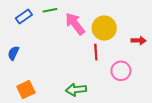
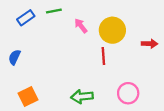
pink arrow: (75, 24) -> (81, 26), size x0.6
pink circle: (121, 71) -> (128, 93), moved

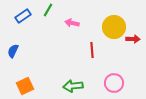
green line: (54, 11) -> (48, 10), turned -48
pink arrow: (81, 26) -> (72, 23), turned -40
yellow circle: (112, 30) -> (114, 27), moved

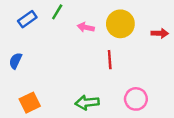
yellow circle: (114, 27) -> (120, 24), moved
red arrow: (133, 39) -> (160, 33), moved

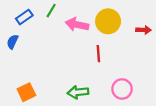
pink arrow: (86, 27) -> (77, 25), size x1.5
blue semicircle: (15, 61) -> (12, 42), moved

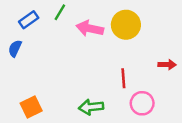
red arrow: (144, 30) -> (167, 65), moved
red line: (98, 54) -> (123, 78), moved

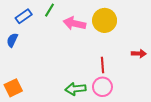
pink circle: (142, 103) -> (102, 87), moved
orange square: (31, 107) -> (13, 88), moved

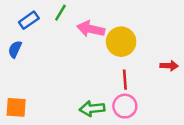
yellow circle: (105, 20) -> (121, 42), moved
orange square: (13, 88) -> (16, 107), turned 30

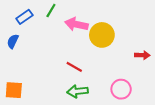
red line: (125, 80) -> (74, 67), moved, turned -56
pink circle: (125, 106) -> (121, 89), moved

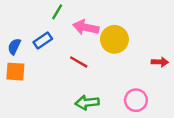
blue rectangle: (24, 17) -> (43, 40), moved
red line: (74, 67) -> (79, 62), moved
orange square: (14, 90) -> (15, 72), moved

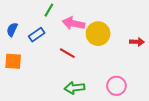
blue semicircle: (14, 46) -> (12, 30), moved
red arrow: (160, 62) -> (137, 42), moved

